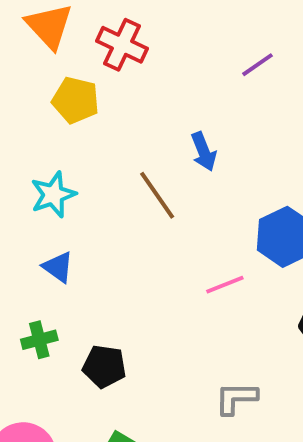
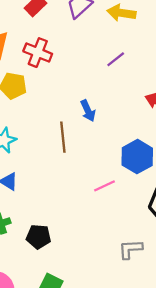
brown line: (157, 195) -> (63, 137), turned 32
gray L-shape: (236, 398) -> (130, 249), moved

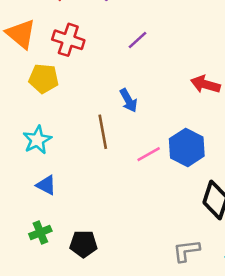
purple line: (116, 59) -> (138, 40), moved
pink line: (105, 186) -> (149, 154), moved

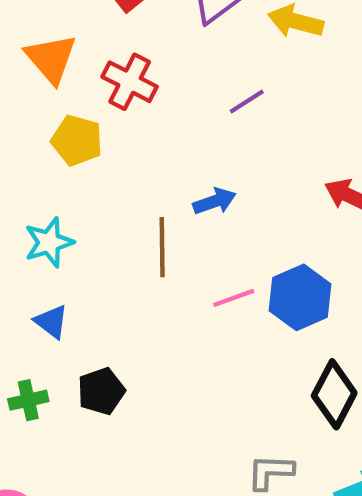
blue arrow: (128, 100) -> (215, 201), turned -90
black pentagon: (83, 244) -> (101, 391), moved, turned -30

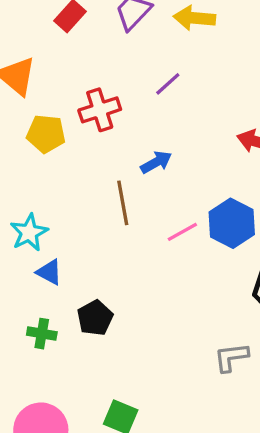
red cross: (130, 82) -> (100, 110), moved, turned -36
cyan star: (49, 242) -> (29, 233), moved
green cross: (28, 400) -> (42, 334), turned 32

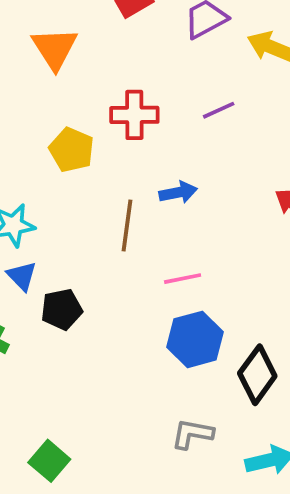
yellow pentagon: (46, 134) -> (72, 150), moved
blue hexagon: (232, 223) -> (195, 339), moved
black pentagon: (95, 318) -> (62, 309), moved

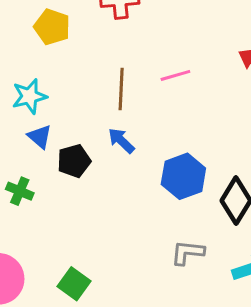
yellow pentagon: (72, 150) -> (52, 27), moved
blue arrow: (178, 192) -> (121, 141), moved, turned -120
pink line: (183, 279) -> (175, 75), moved

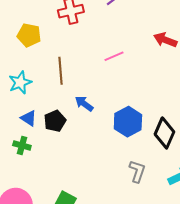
brown line: (121, 89) -> (61, 71), moved
blue triangle: (40, 137) -> (29, 118), moved
gray L-shape: (188, 253) -> (137, 171), turned 110

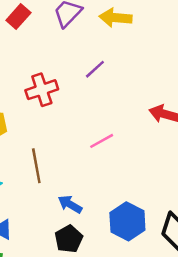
black pentagon: (55, 121) -> (69, 239), moved

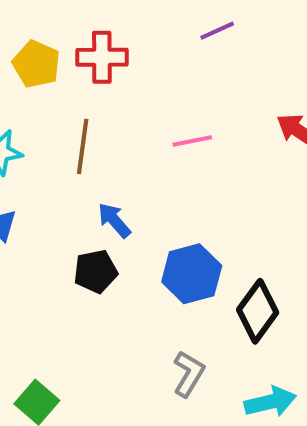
red cross: (42, 90) -> (102, 57), moved

